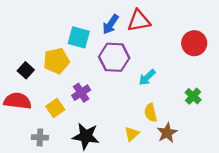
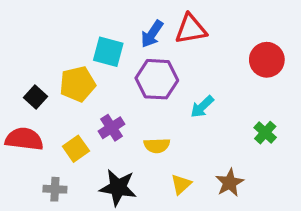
yellow semicircle: (151, 113) -> (157, 145), moved, turned -78

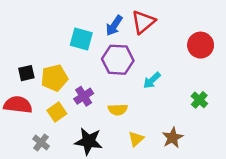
red triangle: (191, 29) -> (143, 22), turned -30
yellow pentagon: (78, 84) -> (54, 78), moved
black square: (35, 97) -> (26, 73), turned 35
gray cross: (55, 189) -> (41, 142), turned 35

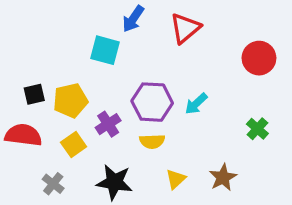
blue arrow: (114, 26) -> (133, 19), moved
purple hexagon: (118, 60) -> (152, 102), moved

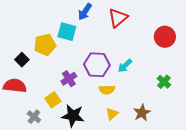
black square: (34, 94) -> (22, 60), turned -32
yellow pentagon: (70, 100) -> (45, 45), moved
yellow semicircle: (152, 141) -> (107, 90), moved
yellow square: (74, 144) -> (53, 100), moved

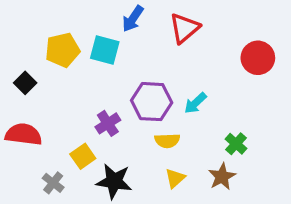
yellow pentagon: (45, 45) -> (63, 50), moved
black square: (22, 60) -> (25, 83), moved
green cross: (164, 82) -> (236, 144), moved

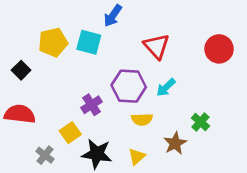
red triangle: (184, 28) -> (157, 46), moved, turned -32
brown star: (222, 177) -> (175, 143), moved
yellow triangle: (175, 178) -> (137, 157), moved

